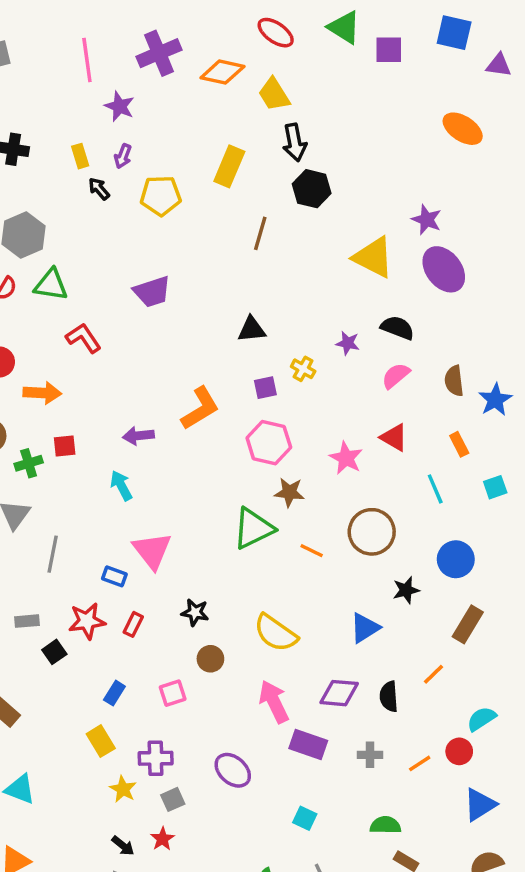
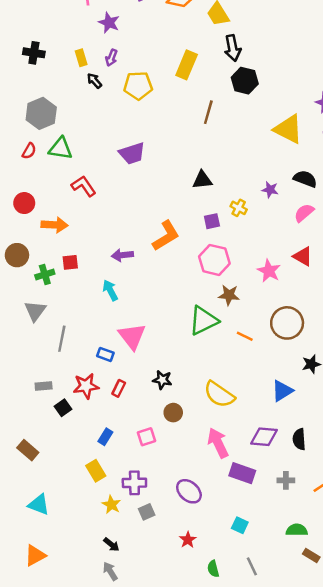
red star: (162, 839) -> (188, 540), moved

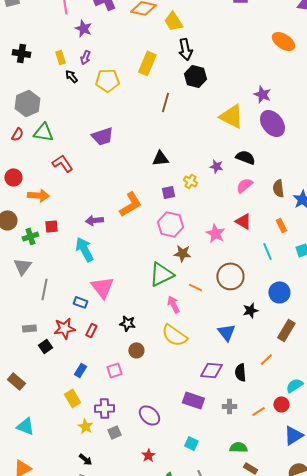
cyan arrow: (110, 290) -> (84, 249), size x1.4
blue triangle: (282, 391) -> (226, 332), turned -36
pink arrow: (218, 443) -> (173, 304), moved, size x0.7

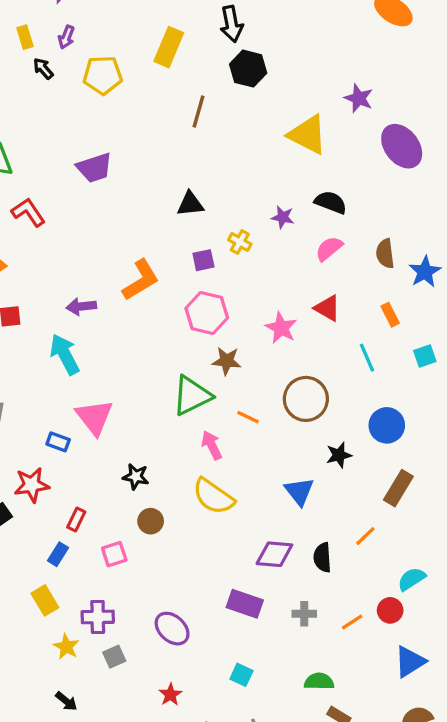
purple ellipse: (272, 123) -> (402, 146), moved
red rectangle: (91, 330) -> (76, 520), moved

